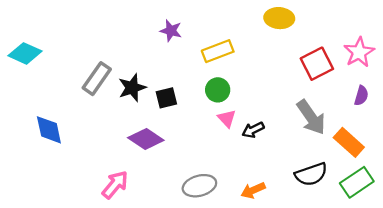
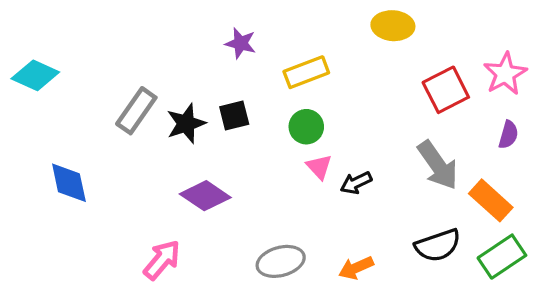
black square: (166, 98) -> (234, 115), moved

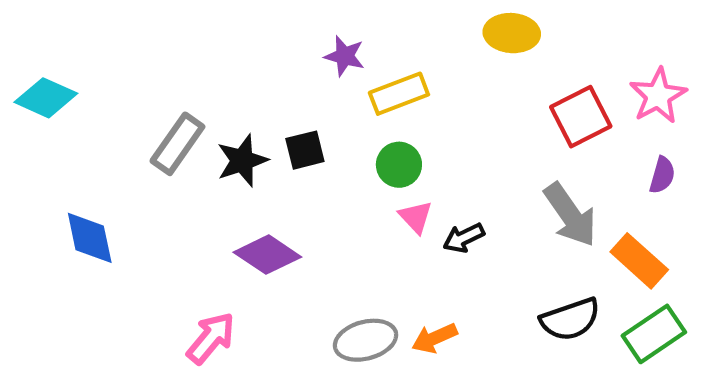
purple star: (241, 43) -> (345, 56), moved
orange arrow: (356, 268) -> (434, 338), moved

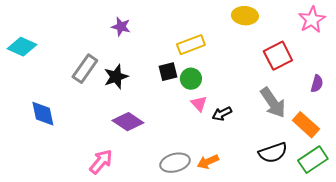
purple star: (345, 56) -> (121, 27), moved
pink star: (658, 96) -> (312, 20), moved
black square: (305, 150) -> (168, 72), moved

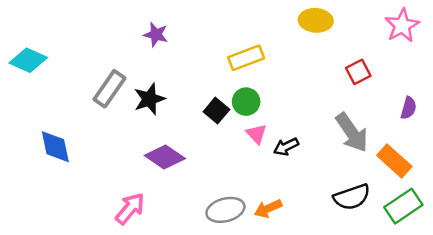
red square: (278, 56) -> (358, 72), size x0.7
black square: (168, 72) -> (216, 111), moved, turned -36

